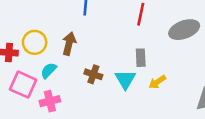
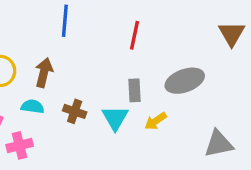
gray ellipse: (184, 30) -> (185, 81), moved
cyan semicircle: (49, 70) -> (33, 107), moved, turned 54

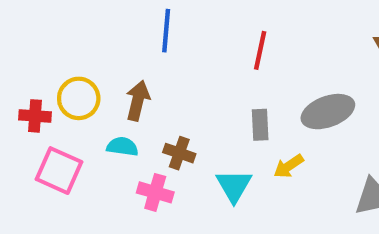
cyan triangle: (115, 118) -> (234, 186), moved
pink cross: (20, 145) -> (155, 192), moved, turned 30

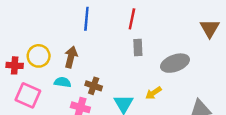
red line: (260, 50) -> (132, 19), moved
gray rectangle: (260, 125) -> (138, 48), moved

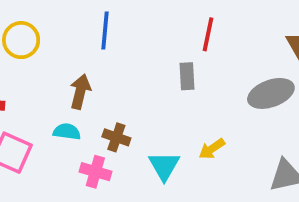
red line: (132, 19) -> (208, 34), moved
yellow circle: (39, 56) -> (21, 40), moved
gray ellipse: (175, 63) -> (271, 93), moved

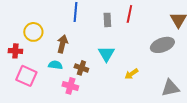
yellow circle: (21, 40) -> (33, 32), moved
gray rectangle: (187, 76) -> (107, 20), moved
cyan triangle: (164, 166) -> (106, 54), moved

